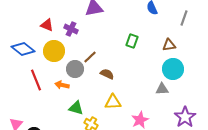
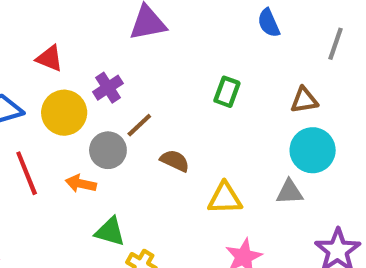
purple cross: (71, 29) -> (108, 88), moved, turned 32
yellow triangle: (113, 102) -> (225, 198), moved

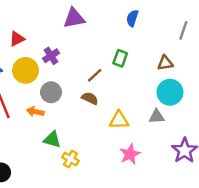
blue semicircle: (269, 23) -> (132, 18), moved, turned 42
red triangle: (50, 58) -> (17, 39), turned -49
brown line: (139, 125) -> (95, 75), moved

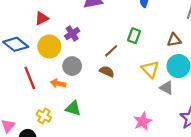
gray triangle: (157, 117) -> (167, 88), turned 32
yellow triangle: (119, 120) -> (150, 69), moved, turned 48
yellow cross: (70, 159) -> (44, 116), moved

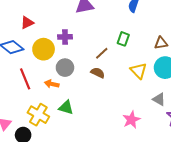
red triangle: (42, 18) -> (27, 23), moved
purple cross: (72, 33) -> (65, 37), turned 32
gray triangle: (167, 88) -> (159, 99), moved
yellow cross: (44, 116) -> (38, 115), size x1.5

